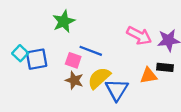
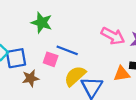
green star: (64, 21) -> (42, 23), turned -30
brown star: (74, 80) -> (31, 78), moved, turned -30

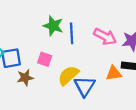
green star: (42, 23) -> (53, 26), moved
blue line: (67, 50) -> (72, 33), moved, turned 66

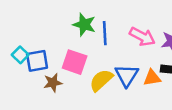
pink square: (45, 59) -> (75, 62), size x1.5
blue triangle: (85, 86) -> (127, 75), moved

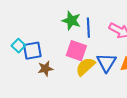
pink square: (75, 62) -> (76, 51), moved

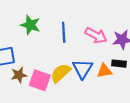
green star: (71, 21) -> (30, 25), moved
pink square: (76, 51) -> (40, 80), moved

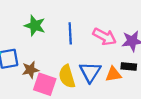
yellow semicircle: (61, 73) -> (67, 76), turned -65
brown star: (19, 75) -> (30, 70), moved

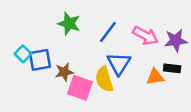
blue line: (70, 33) -> (108, 32), turned 40
blue triangle: (90, 72) -> (119, 64), moved

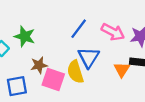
green star: (69, 24) -> (25, 36), moved
blue square: (40, 60) -> (17, 86), moved
orange triangle: (155, 77) -> (122, 70), turned -49

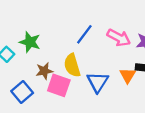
blue triangle: (89, 57) -> (98, 82), moved
yellow semicircle: (75, 72) -> (72, 65), moved
blue square: (17, 86) -> (22, 92), turned -30

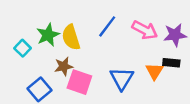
green star: (30, 42) -> (48, 35), turned 30
yellow semicircle: (72, 65) -> (71, 37), moved

